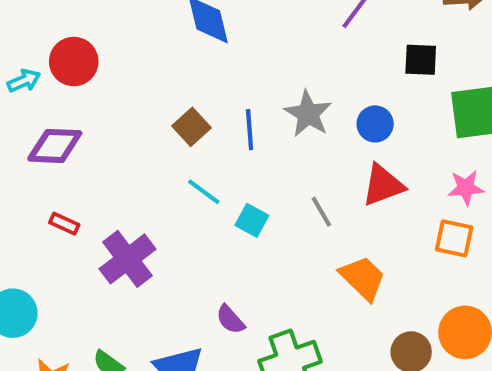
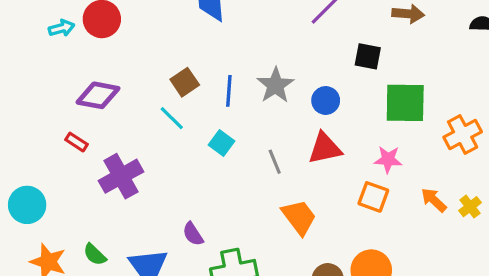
purple diamond: (55, 146) -> (98, 95), moved
cyan line: (204, 192) -> (172, 118), moved
cyan square: (252, 220) -> (221, 143), moved

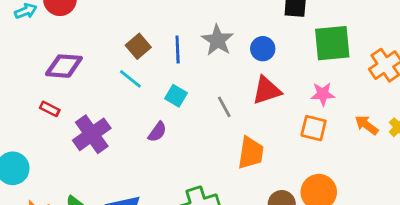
orange trapezoid: (299, 217) -> (251, 153), turned 52
purple semicircle: (193, 234) -> (157, 132), moved, turned -105

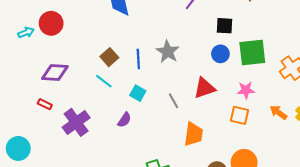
blue circle: (263, 49) -> (220, 54), moved

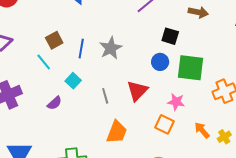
red triangle: (204, 88) -> (137, 91), turned -40

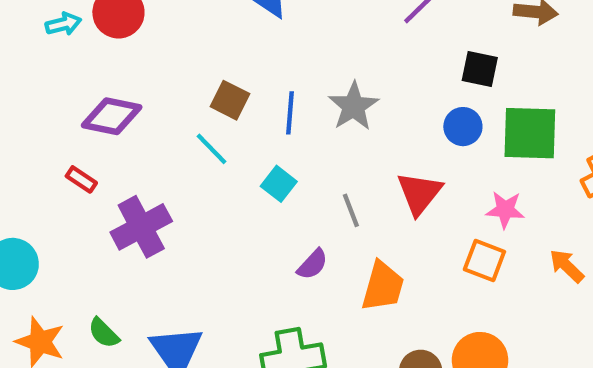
brown square: (54, 40) -> (230, 100), turned -30
purple semicircle: (54, 103) -> (313, 264), moved

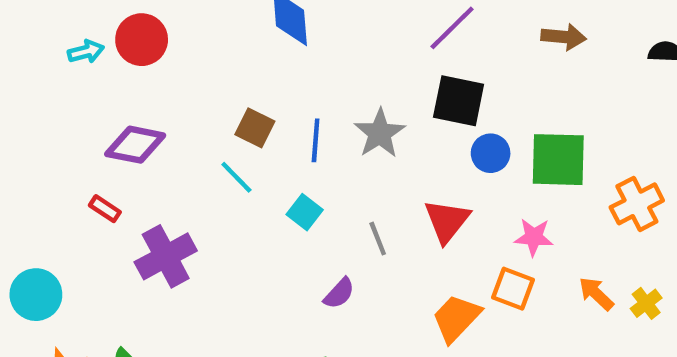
black square: (480, 69) -> (459, 101), moved, size x1.4
orange trapezoid: (383, 286) -> (456, 318), moved, turned -152

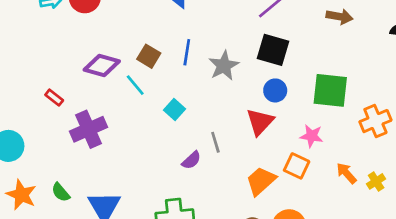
blue line: (316, 140) -> (187, 52), moved
purple diamond: (135, 145) -> (102, 65), moved
blue circle: (491, 153) -> (275, 90), moved
gray line: (378, 239) -> (215, 142), moved

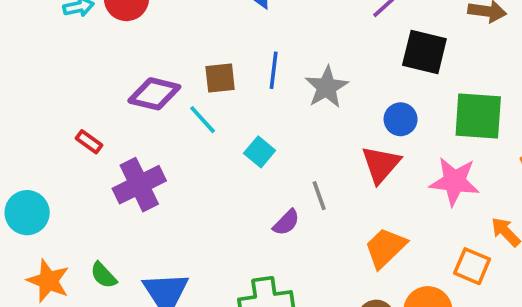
black square: (273, 50) -> (424, 52), moved
brown square: (149, 56) -> (220, 78), turned -35
pink star: (312, 136) -> (454, 181), size x1.5
orange square: (297, 166) -> (472, 266), moved

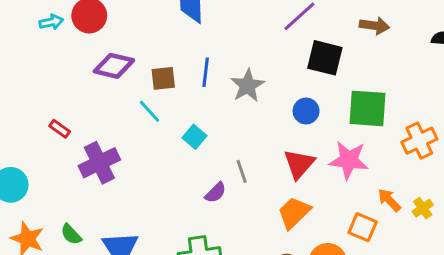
purple diamond: (154, 94) -> (114, 66), moved
red triangle: (381, 164) -> (299, 164), moved

